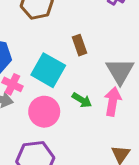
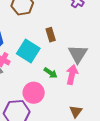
pink circle: (44, 112) -> (34, 93), moved

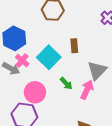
pink circle: (34, 93) -> (35, 92), moved

